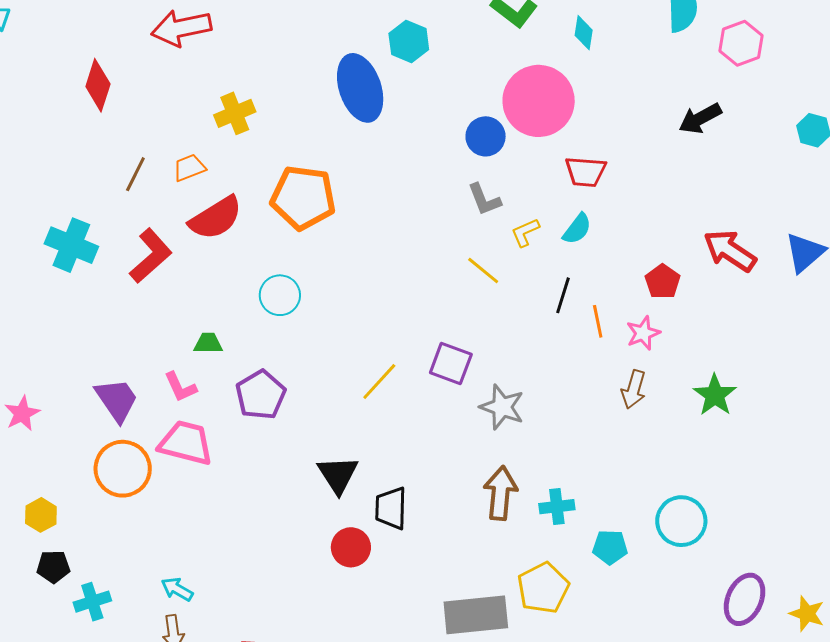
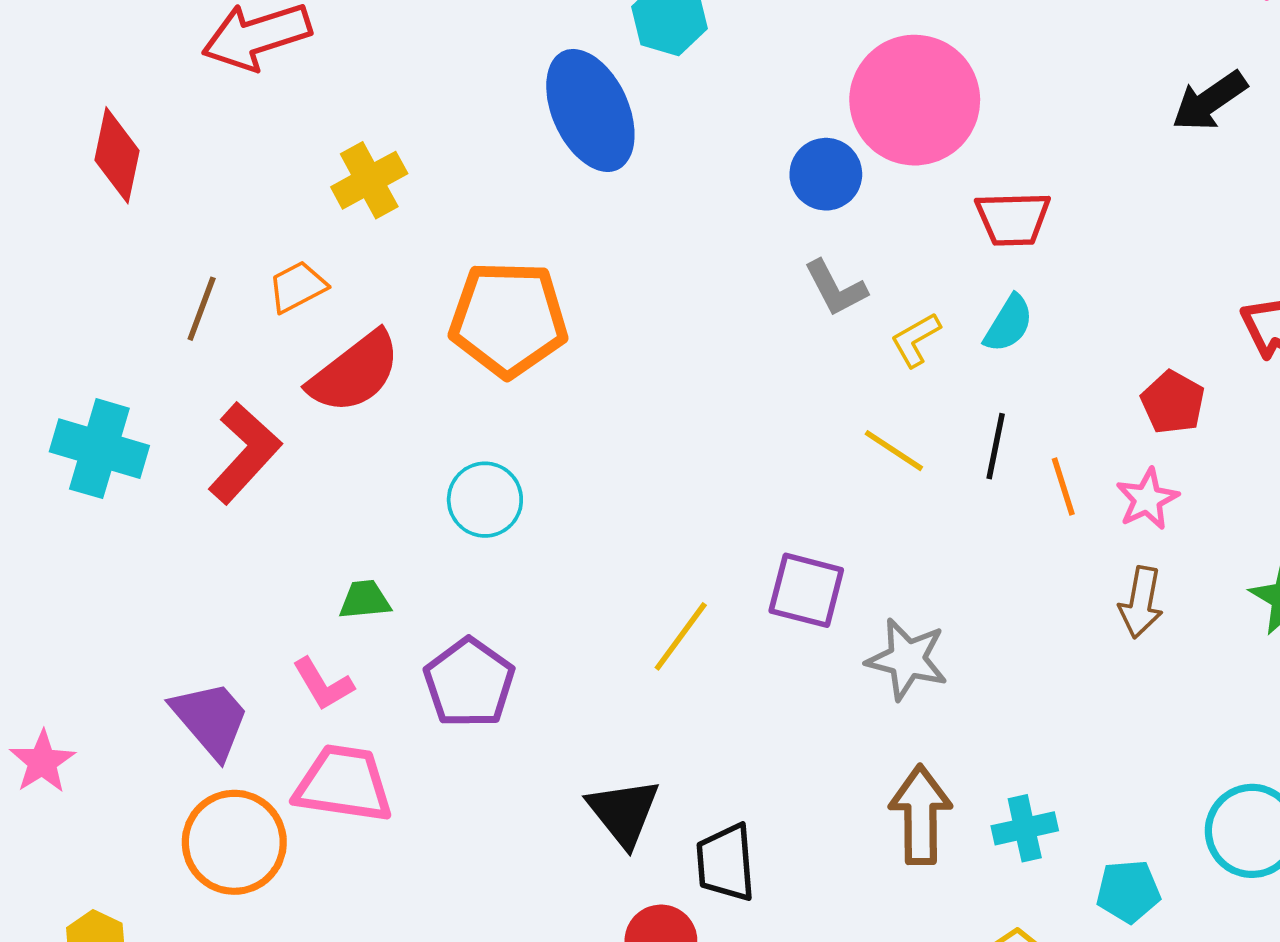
yellow line: (483, 271) -> (894, 451), moved

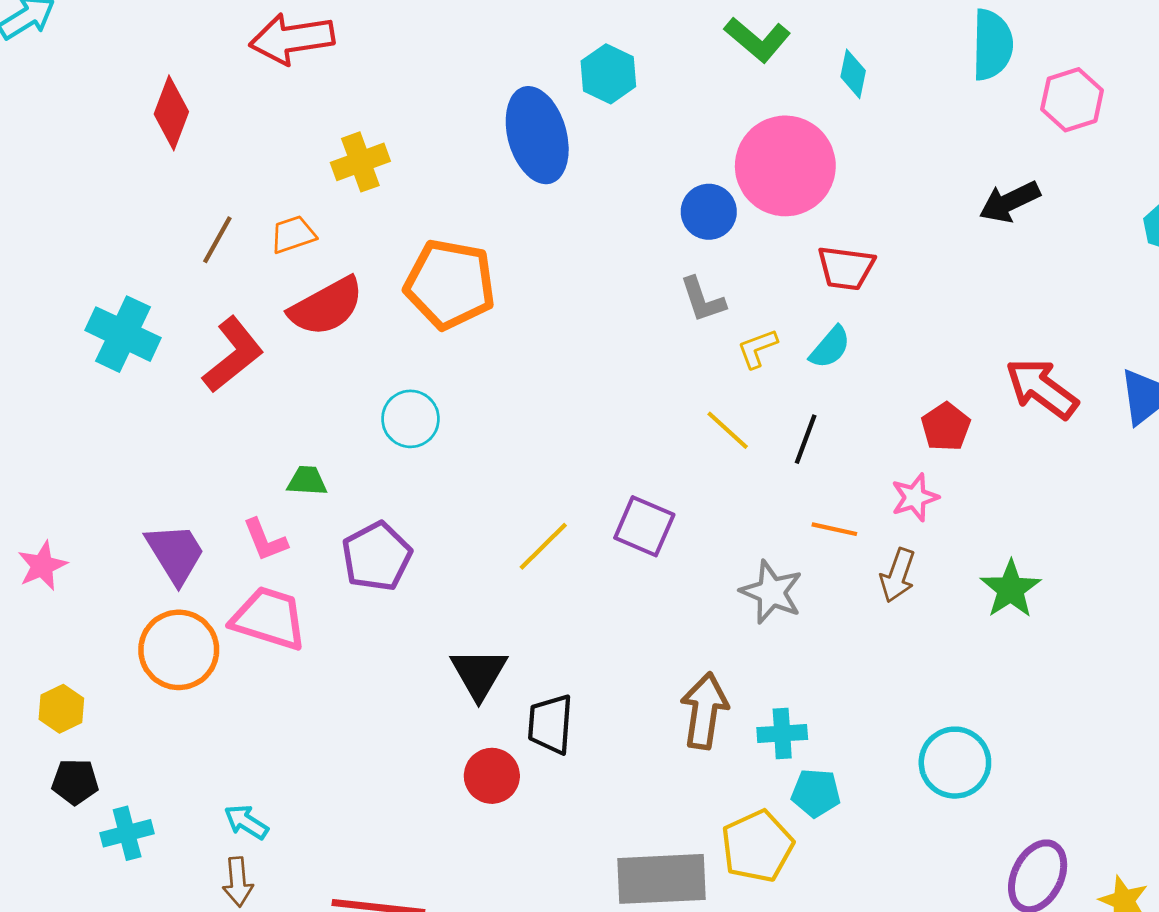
orange line: (1063, 486) -> (834, 529), moved, turned -69
gray star: (907, 659) -> (771, 592), moved
cyan pentagon: (1128, 891) -> (816, 793), moved

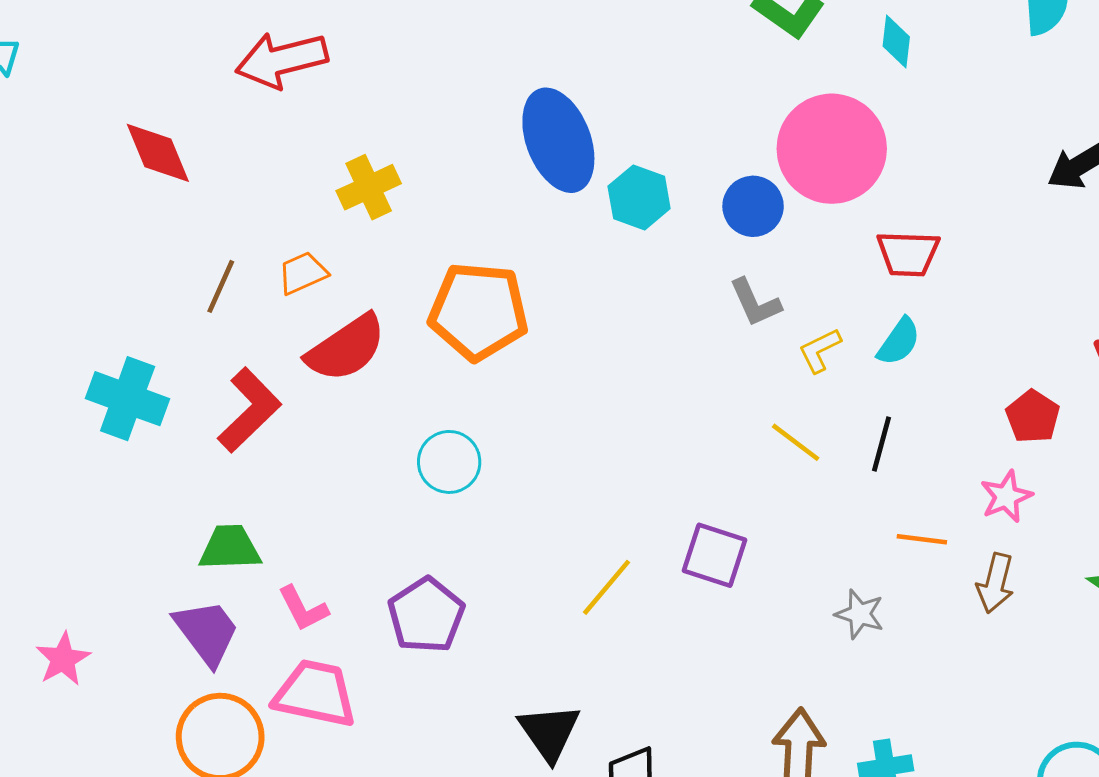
cyan hexagon: (608, 74) -> (639, 197), moved
red diamond: (171, 113) -> (158, 153), turned -38
green trapezoid: (307, 481) -> (230, 548), moved, size x1.4
gray star: (771, 592) -> (860, 614), size x0.7

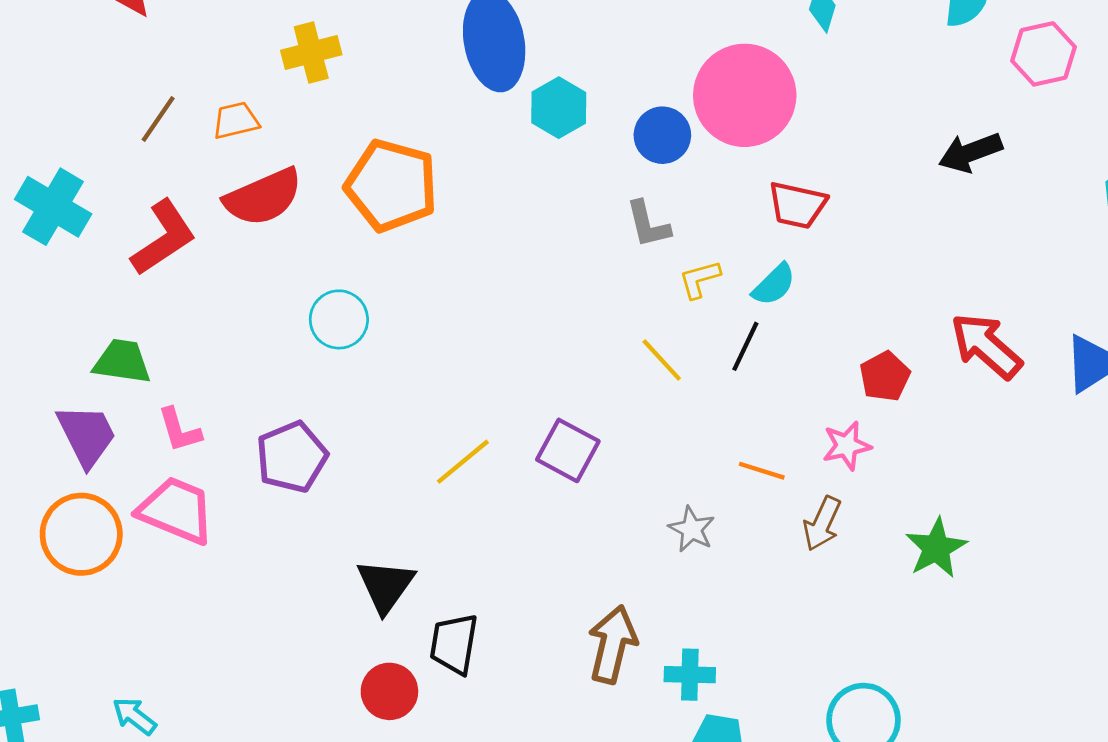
black line: (881, 444) -> (745, 346), moved

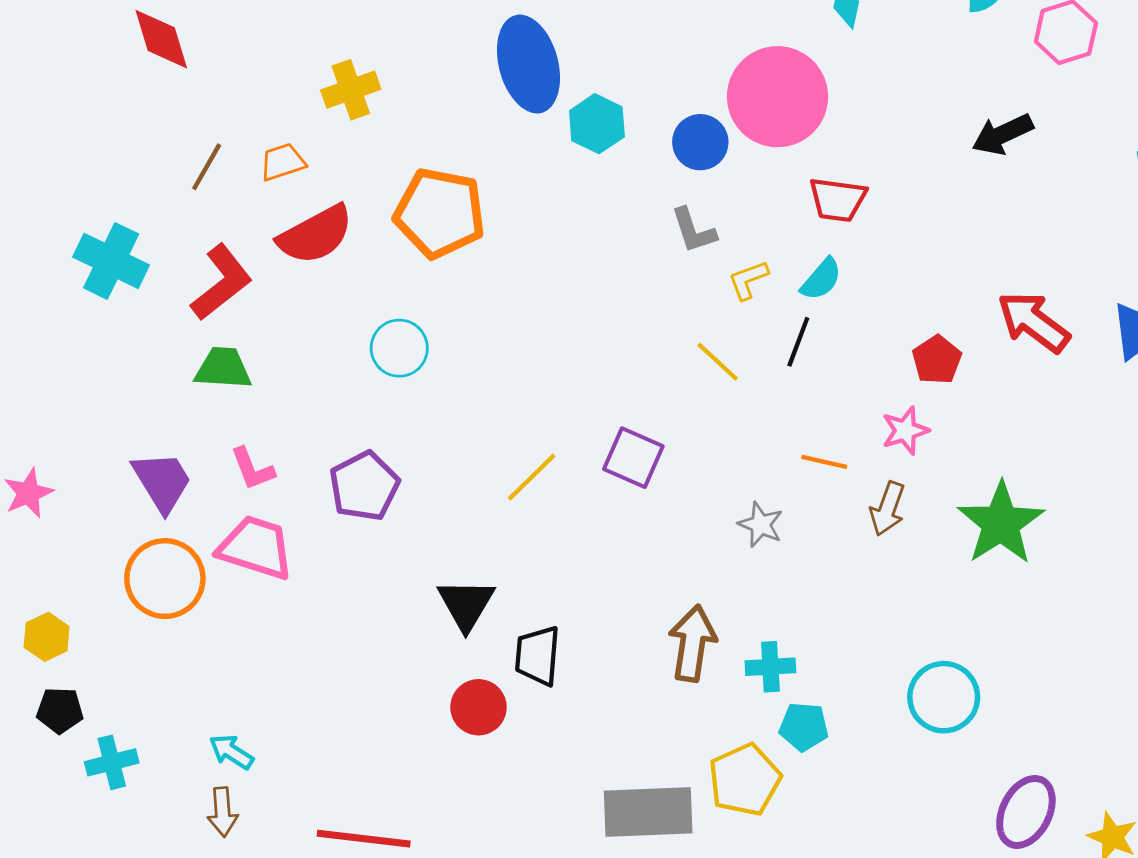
green trapezoid: (122, 361) -> (223, 368), moved
green star: (936, 548) -> (1001, 523), size x1.4

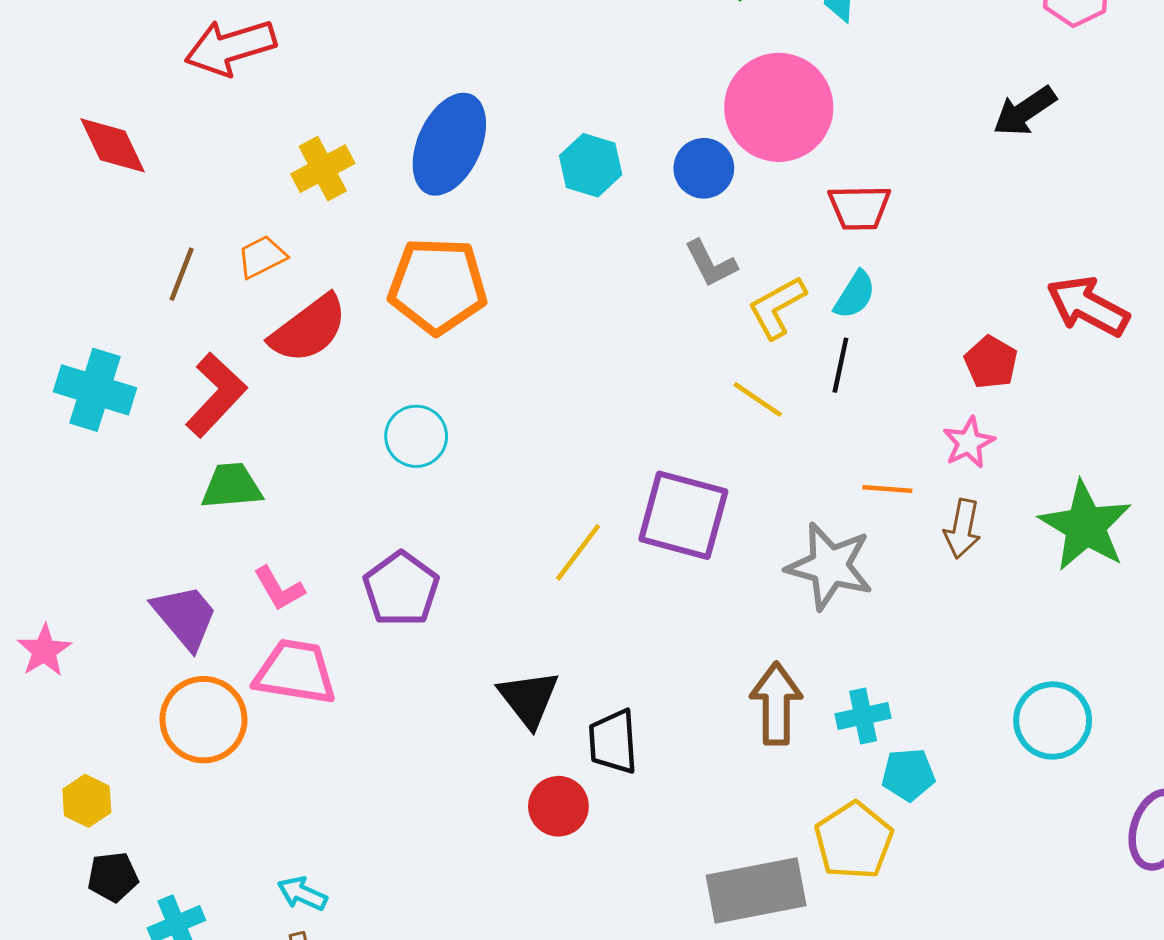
blue ellipse: (528, 64) -> (449, 144), moved, turned 48
yellow L-shape: (748, 280) -> (777, 307), size x1.4
purple square: (633, 458) -> (683, 515), size x1.4
gray star: (761, 525) -> (830, 566), size x1.8

